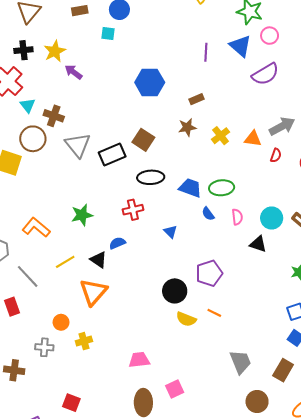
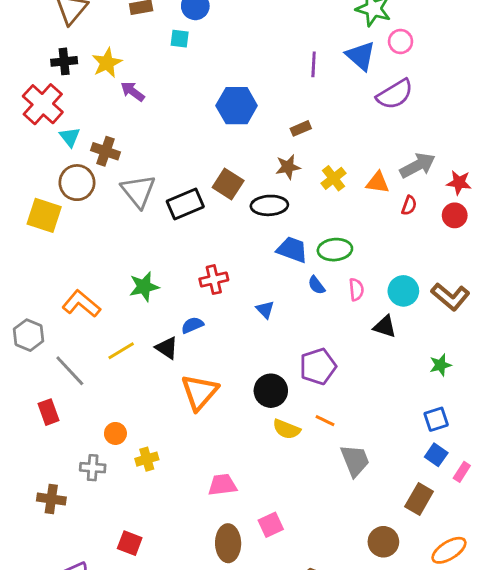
black ellipse: (151, 177) -> (269, 205), moved
orange triangle: (93, 292) -> (200, 392), moved
gray trapezoid: (240, 362) -> (355, 461), moved

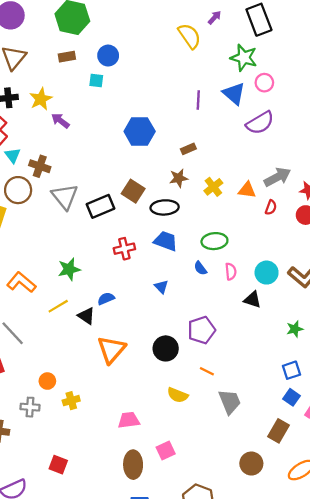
blue trapezoid: (292, 250) -> (166, 241), moved
red cross: (214, 280) -> (124, 249), moved
yellow line: (121, 351) -> (58, 306), moved
yellow semicircle: (286, 429) -> (178, 395), moved

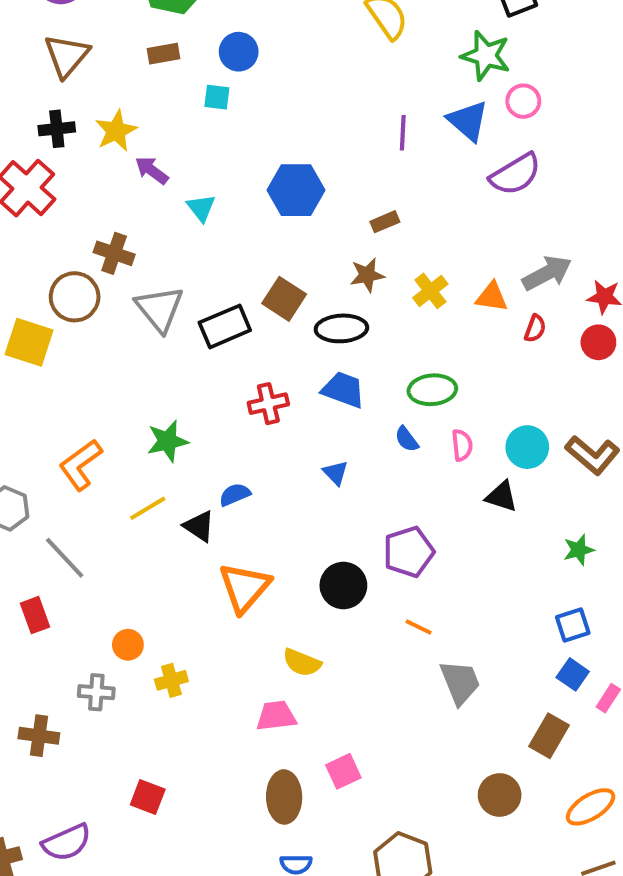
cyan triangle: (13, 155) -> (201, 208), moved
orange L-shape: (21, 282) -> (80, 465), turned -76
yellow semicircle: (178, 395) -> (302, 663), moved

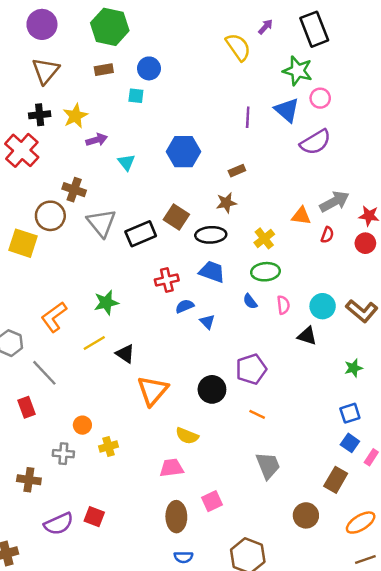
purple arrow: (152, 170) -> (97, 140), turned 126
yellow cross: (430, 291) -> (264, 238), moved
blue semicircle: (235, 495) -> (185, 306), moved
gray trapezoid: (460, 682) -> (268, 465), moved
purple semicircle: (67, 842) -> (59, 524), moved

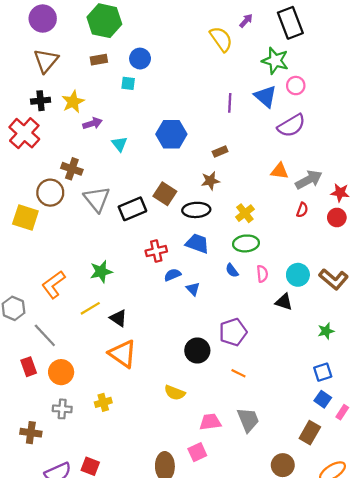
orange triangle: (301, 216) -> (280, 171), moved
orange triangle: (153, 391) -> (123, 354), moved, turned -36
orange circle: (82, 425) -> (61, 372), moved, size x1.5
pink trapezoid: (172, 468) -> (210, 422), moved

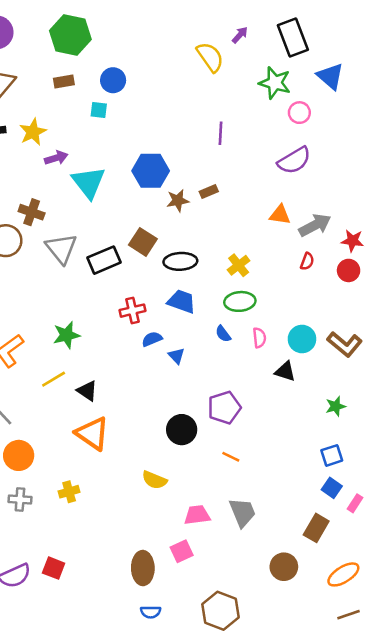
blue triangle: (265, 96) -> (330, 76), moved
cyan triangle: (119, 144) -> (88, 182), size x1.8
brown star: (210, 181) -> (178, 201), moved

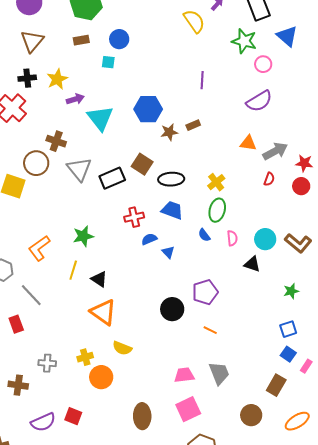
green ellipse: (240, 301) -> (217, 210), turned -70
yellow line: (54, 379) -> (73, 270), turned -42
orange circle: (19, 455) -> (101, 377), moved
yellow semicircle: (154, 480) -> (122, 348), moved
pink square: (182, 551) -> (188, 409), moved, size x1.4

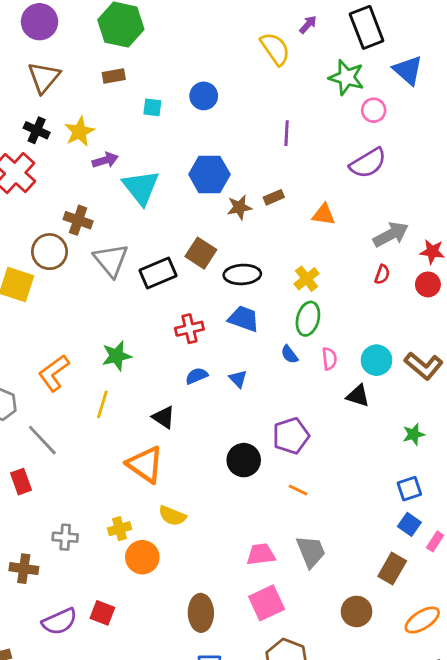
blue circle: (119, 39) -> (204, 96), moved
black cross: (27, 78) -> (37, 130), turned 30
orange triangle: (248, 143) -> (324, 214), moved
blue semicircle: (149, 239) -> (197, 376), moved
black triangle: (99, 279) -> (164, 417), moved

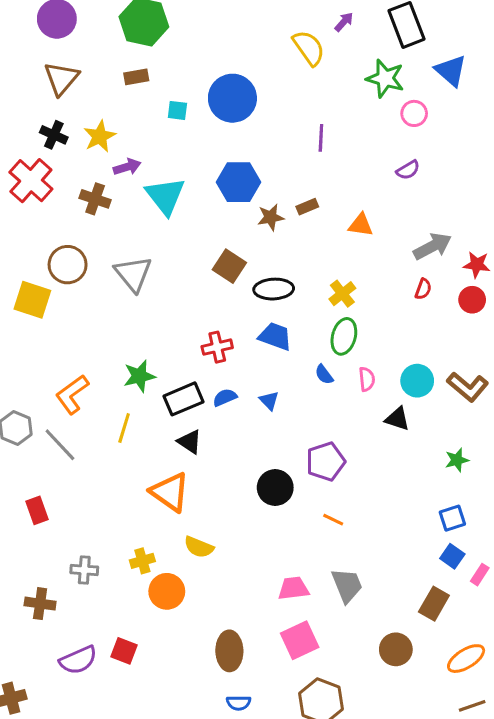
blue circle: (204, 96) -> (232, 98), size x1.6
purple semicircle: (368, 163) -> (408, 170), size x0.6
brown cross: (78, 220) -> (95, 199), moved
black rectangle: (158, 273) -> (184, 399), moved
gray line: (42, 440) -> (60, 445), moved

